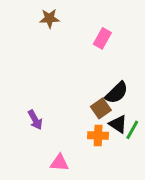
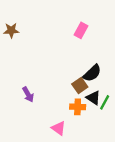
brown star: (49, 18) -> (11, 30), moved
pink triangle: (59, 163) -> (58, 128), moved, turned 32

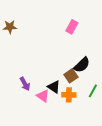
black triangle: (93, 98) -> (54, 87), moved
pink triangle: (58, 128) -> (43, 96), moved

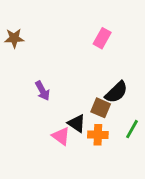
brown square: (71, 76) -> (101, 108), turned -32
purple arrow: (25, 84) -> (43, 91), moved

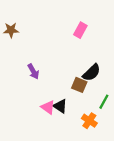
black triangle: (77, 123) -> (60, 106), moved
orange cross: (98, 135) -> (89, 121), moved, turned 32

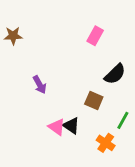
black semicircle: (92, 73) -> (115, 74), moved

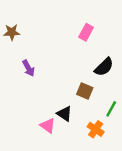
purple arrow: (40, 85) -> (29, 68), moved
pink triangle: (57, 127) -> (48, 126), moved

